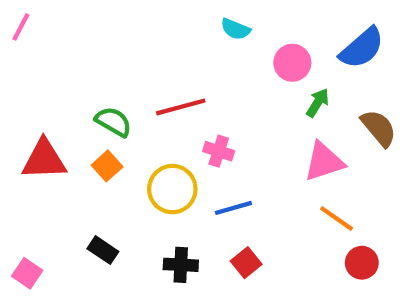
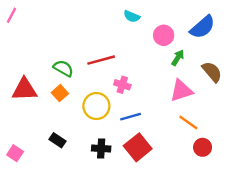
red square: (246, 263) -> (138, 147), size x1.6

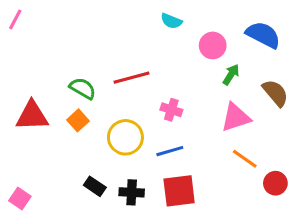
blue semicircle: (203, 27) -> (263, 35), turned -112
pink cross: (122, 85) -> (171, 110), moved
black rectangle: (57, 140) -> (95, 186), moved
red square: (138, 147) -> (179, 191), turned 32
red circle: (203, 147) -> (275, 183), moved

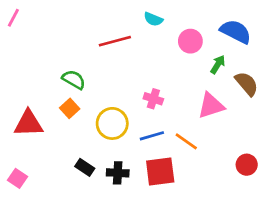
green arrow: (231, 75) -> (218, 64), moved
red line: (132, 78) -> (115, 41), moved
red triangle: (32, 116) -> (28, 123), moved
orange line: (245, 159) -> (186, 141), moved

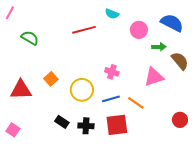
green arrow: (218, 64) -> (159, 47), turned 56
green semicircle: (74, 80) -> (30, 38), moved

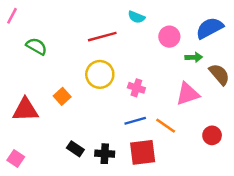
blue semicircle: (172, 23) -> (210, 28), turned -55
yellow circle: (82, 90) -> (100, 74), moved
red circle: (180, 120) -> (212, 135), moved

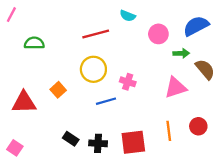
green semicircle: (36, 46) -> (34, 43), turned -30
blue line: (135, 121) -> (106, 101), moved
orange line: (166, 126) -> (169, 131), moved, turned 48

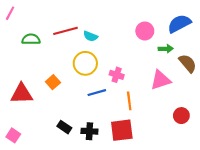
cyan semicircle: (128, 16) -> (91, 36), moved
red line: (96, 34) -> (65, 31), moved
orange line: (169, 131) -> (129, 101), moved

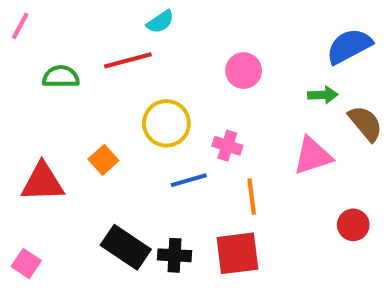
pink circle: (145, 31) -> (244, 71), moved
cyan semicircle: (91, 36) -> (160, 22), moved, turned -56
black rectangle: (64, 127) -> (126, 247), size x1.6

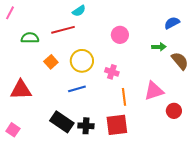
blue semicircle: (349, 46) -> (172, 23), size x0.7
pink triangle: (313, 156) -> (154, 91), moved
orange square: (103, 160) -> (51, 62), moved
blue line: (189, 180) -> (77, 89), moved

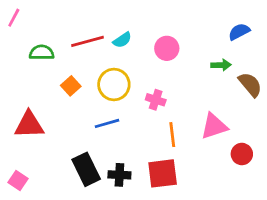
cyan semicircle: (79, 11) -> (122, 40), moved
black rectangle: (62, 122) -> (86, 169), turned 30

